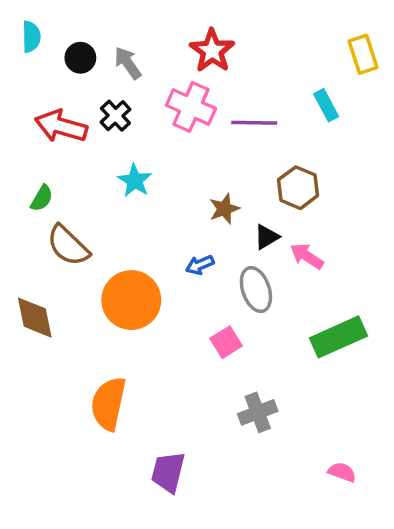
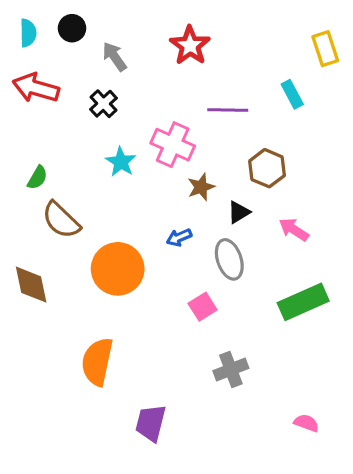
black circle: (80, 58) -> (72, 28), moved
pink cross: (191, 107) -> (173, 145), moved
red arrow: (61, 126) -> (36, 88), moved
pink arrow: (307, 256) -> (294, 230), moved

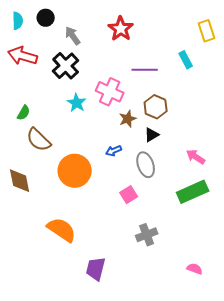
black cross: (103, 104) -> (66, 66), size x1.5
brown hexagon: (267, 168) -> (156, 107), moved
pink arrow: (294, 230) -> (196, 157), moved
orange semicircle: (97, 362) -> (62, 230), turned 112

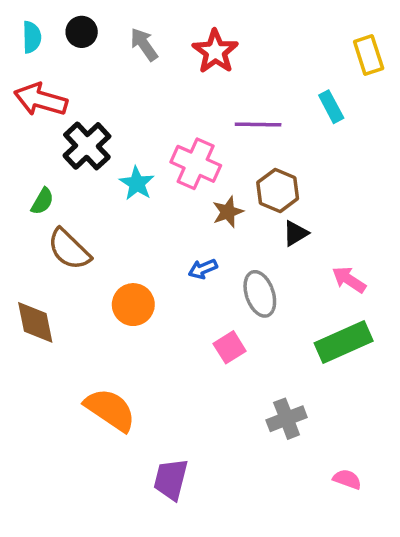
gray arrow: (73, 36) -> (144, 44), moved
black cross: (66, 66) -> (87, 146), moved
black triangle: (152, 135) -> (295, 233), moved
orange circle: (75, 171) -> (133, 305), size x0.7
gray cross: (147, 235) -> (287, 419), moved

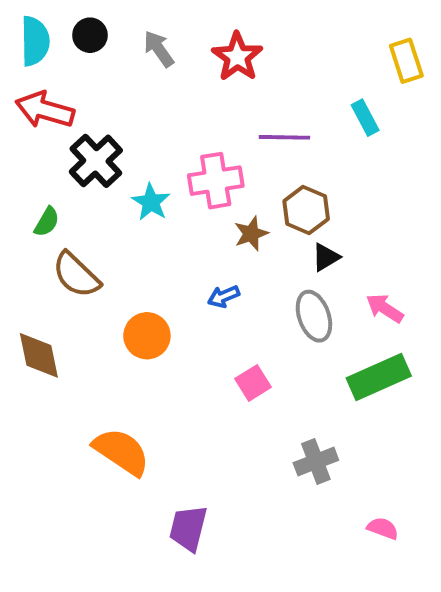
cyan semicircle: (32, 37) -> (35, 41), size x1.4
pink cross: (196, 164) -> (216, 181), turned -33
gray ellipse: (260, 294) -> (314, 316), moved

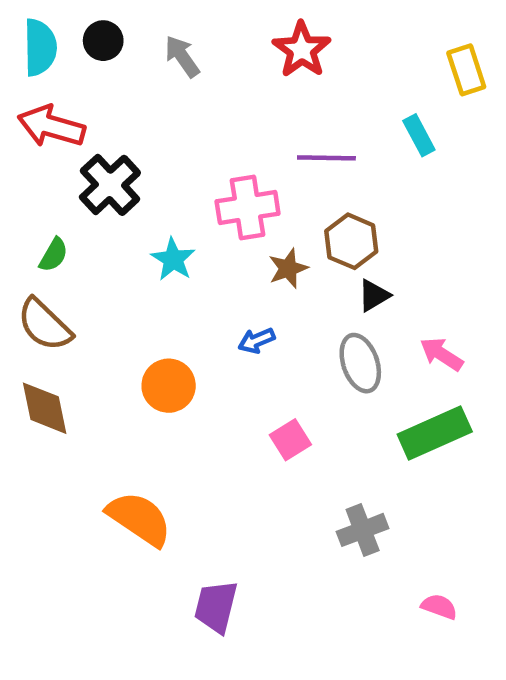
red star: (237, 57) -> (302, 50), moved
cyan star: (151, 202) -> (173, 259), moved
brown semicircle: (76, 275) -> (45, 325), moved

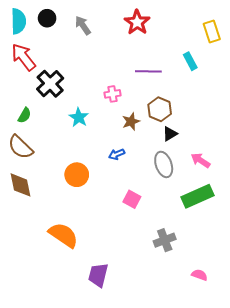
red arrow: (51, 126) -> (24, 57), turned 36
pink cross: (248, 207) -> (113, 94), size x0.6
pink square: (290, 440) -> (132, 199), turned -30

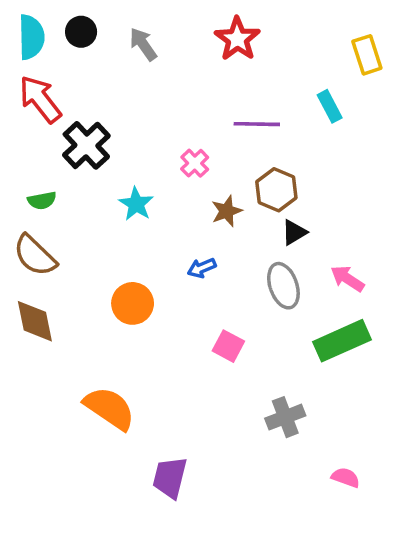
pink cross: (113, 94) -> (195, 163), turned -35
green semicircle: (25, 115) -> (42, 200), turned 49

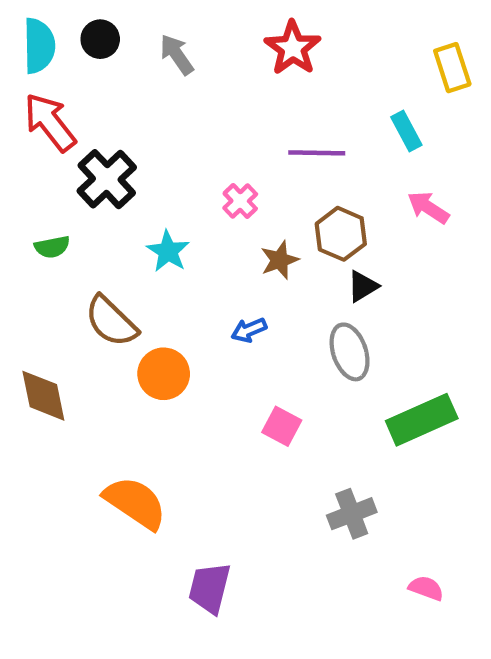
brown semicircle: (35, 255) -> (111, 321), moved
pink arrow: (347, 279) -> (428, 208), moved

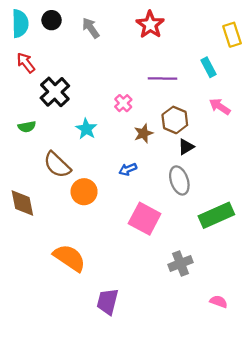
red arrow: (50, 122) -> (26, 63), size x0.7
pink square: (282, 426) -> (145, 219), size x1.6

